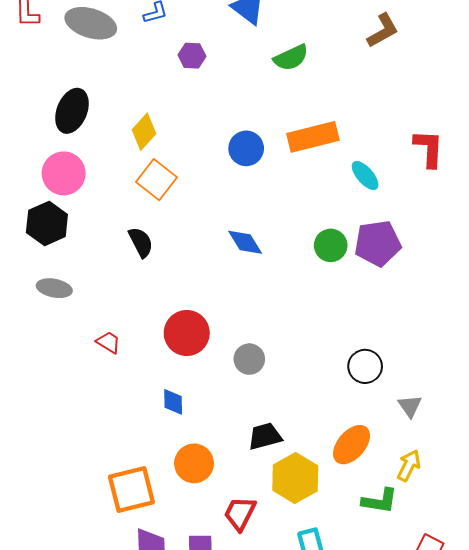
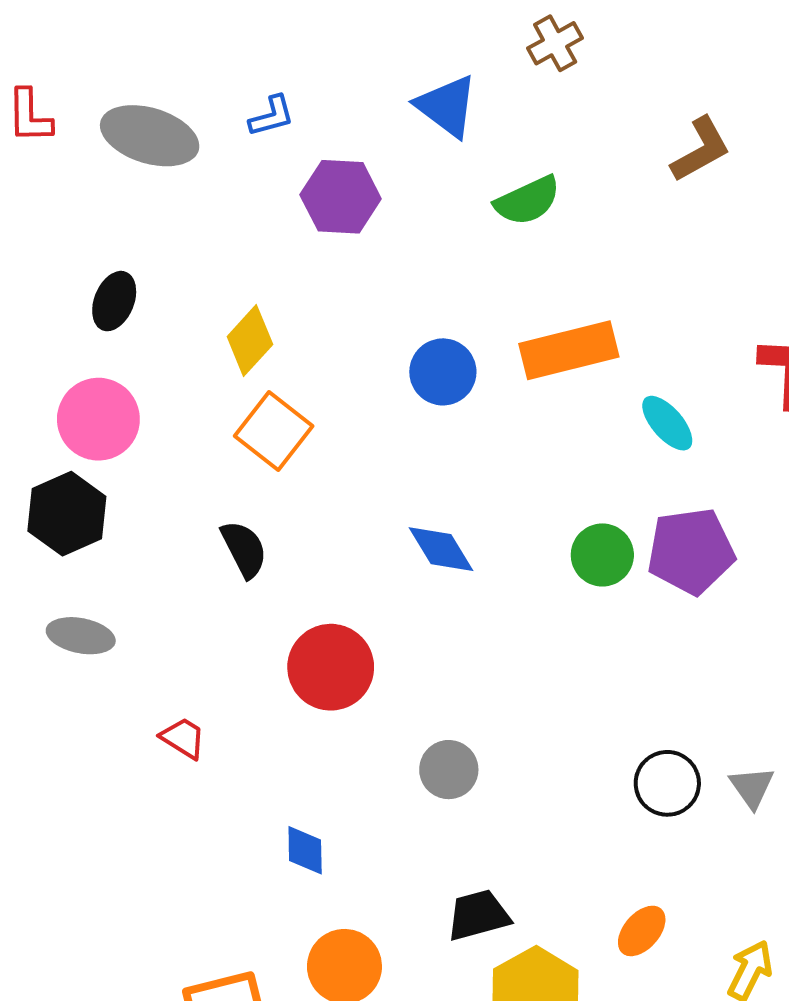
purple hexagon: (192, 56) -> (341, 197), size x1.5
black ellipse: (72, 111) -> (114, 301), size x0.7
red circle: (187, 333) -> (331, 667), moved
gray triangle: (410, 406) -> (752, 787), moved
orange ellipse: (352, 445) -> (642, 931), size x0.7

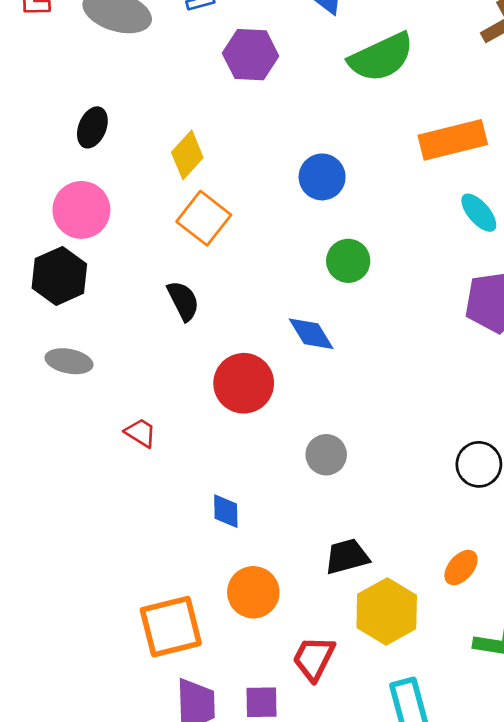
green semicircle: (528, 201) -> (381, 57), size x1.4
orange rectangle: (569, 350) -> (453, 140), moved
blue diamond: (441, 549) -> (311, 334), moved
green circle: (602, 555) -> (348, 261), moved

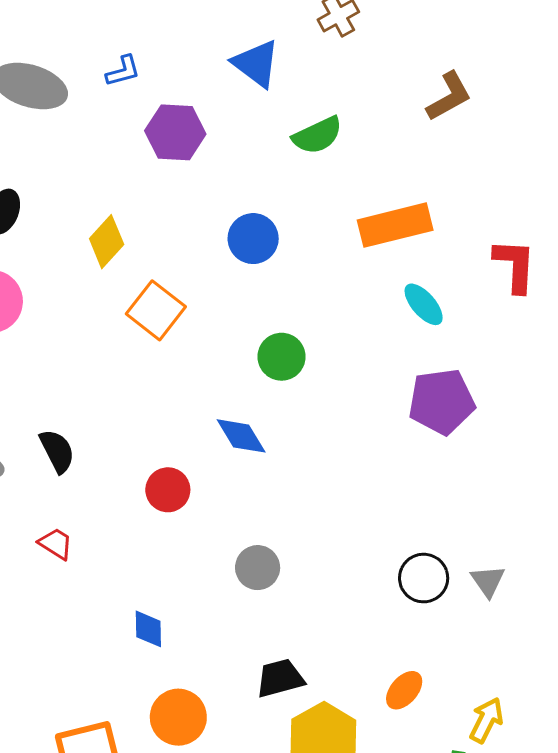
green semicircle: (381, 57) -> (317, 135), size x0.7
blue circle: (322, 177) -> (253, 239), moved
orange square: (204, 218) -> (156, 310), moved
black semicircle: (183, 301) -> (57, 451), moved
red circle: (244, 383) -> (168, 490), size x0.7

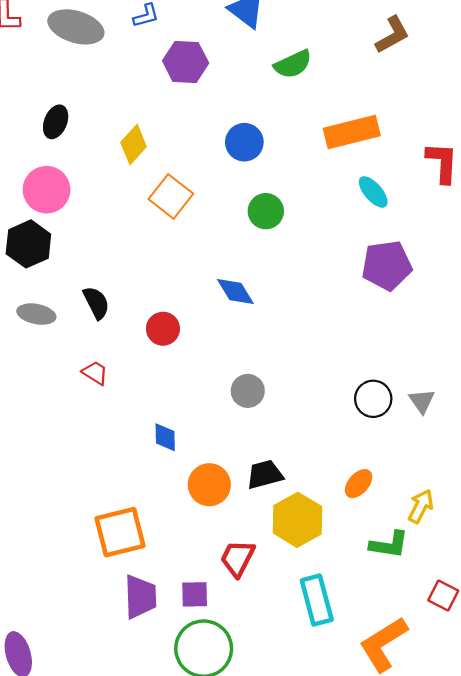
green circle: (282, 357) -> (266, 211), moved
red circle: (168, 490) -> (163, 329), moved
orange circle: (178, 717) -> (209, 485), moved

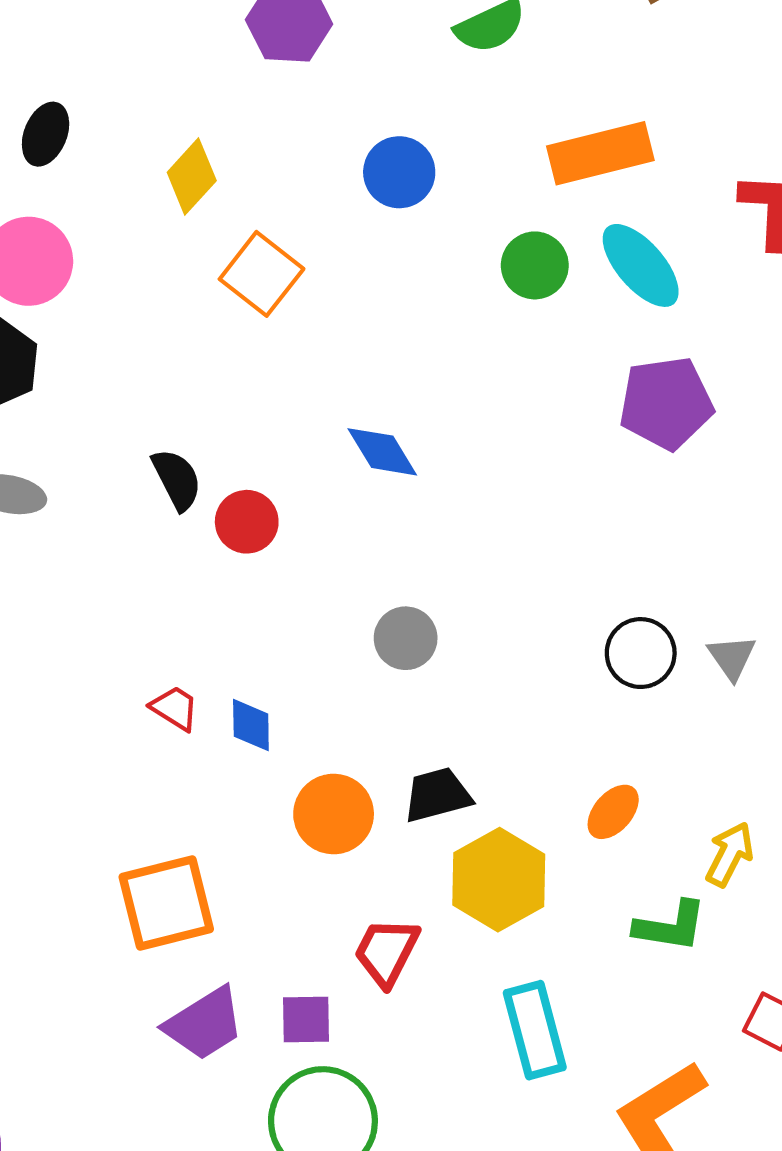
cyan ellipse: (373, 192) -> (641, 265), size x1.4
green circle: (266, 211) -> (535, 265), moved
black semicircle: (96, 303) -> (177, 479), moved
red trapezoid: (95, 373) -> (175, 708), moved
purple trapezoid: (140, 597) -> (204, 1024), turned 60

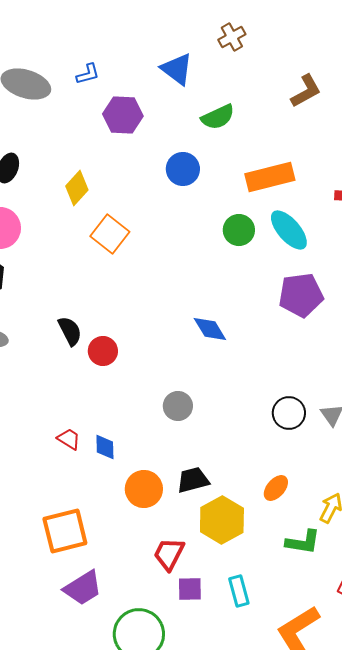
blue circle: (399, 172) -> (183, 169), moved
blue diamond: (382, 452) -> (210, 329), moved
purple square: (306, 1019) -> (190, 589), moved
cyan rectangle: (535, 1030) -> (239, 591), size x0.7

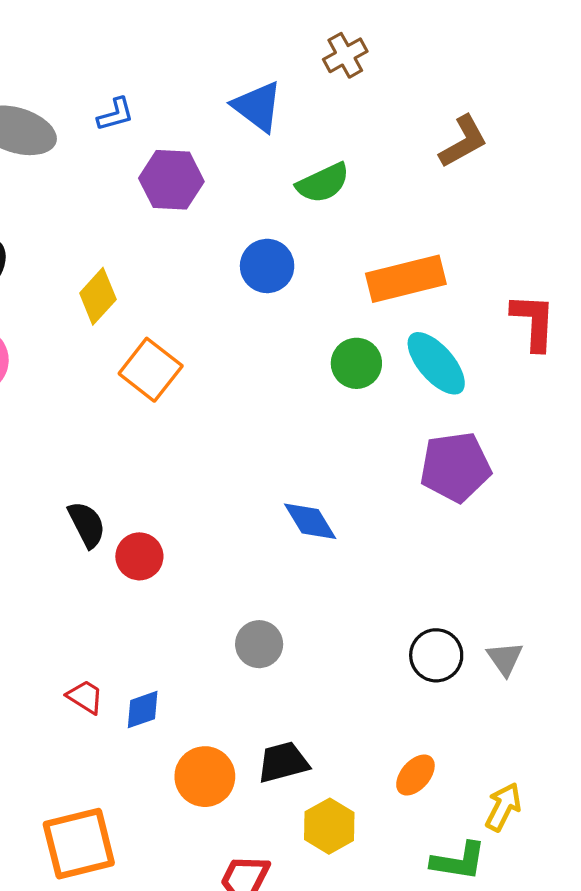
blue diamond: (105, 447) -> (143, 710), turned 72
yellow hexagon: (222, 520) -> (329, 826), size x0.7

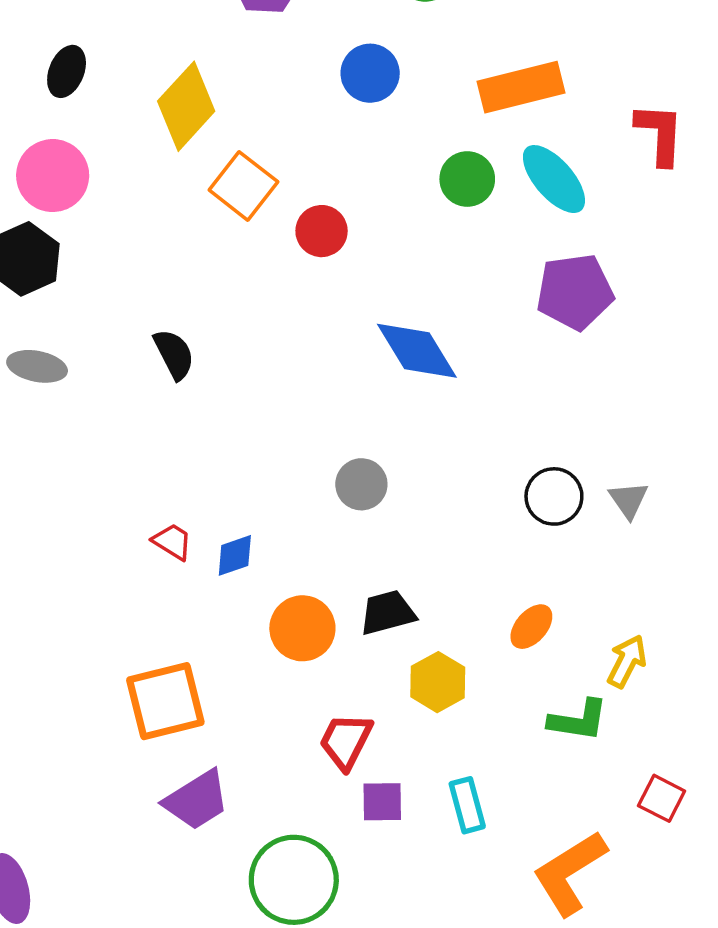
yellow diamond: (98, 296) -> (186, 106), size x1.4
blue diamond: (310, 521) -> (417, 351), size x1.4
red circle: (139, 556) -> (322, 231), moved

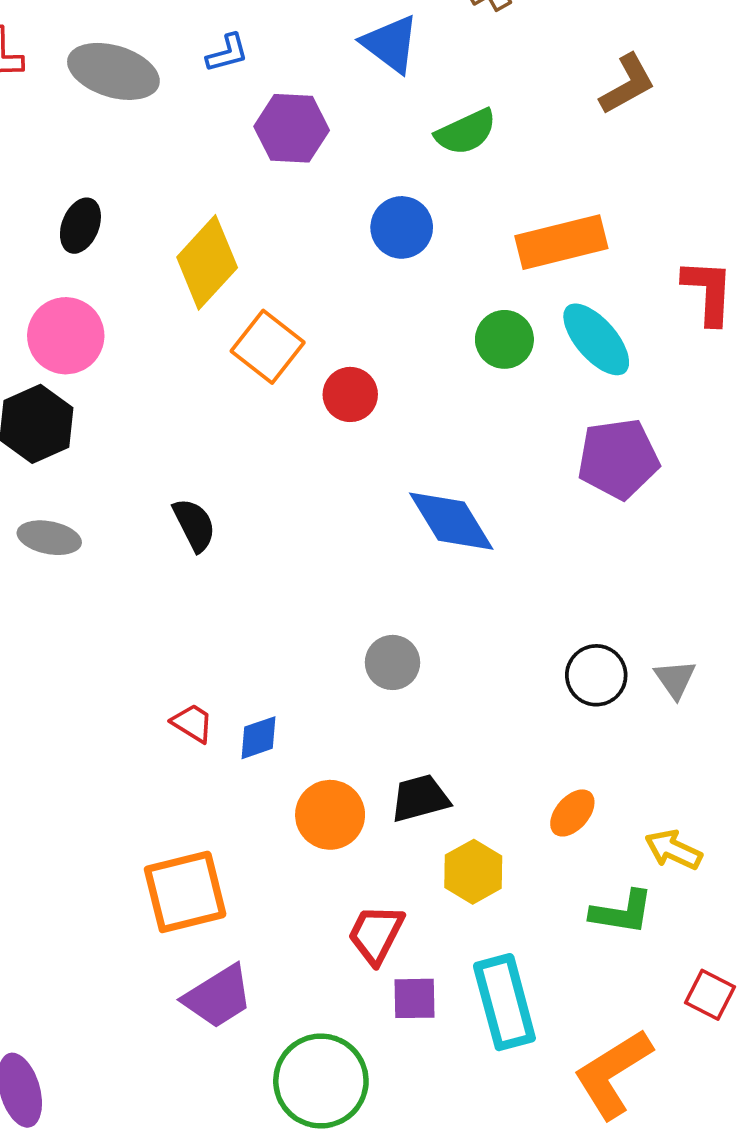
yellow arrow: (627, 661) -> (673, 850), turned -92
cyan rectangle: (467, 805) -> (504, 1002), size x1.6

